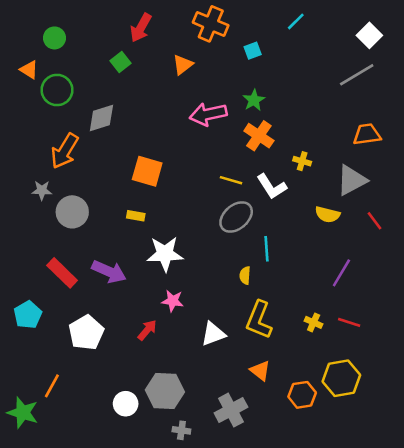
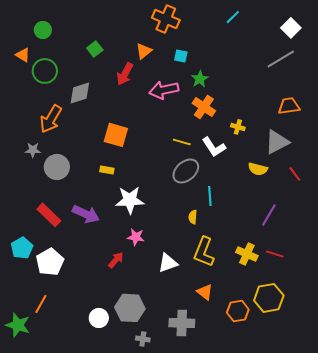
red arrow: (141, 28) -> (125, 74), moved
cyan square: (253, 51) -> (181, 56), moved, turned 32
yellow cross: (314, 322) -> (247, 254), size x1.5
white pentagon: (86, 333) -> (50, 262), moved
gray cross: (231, 410) -> (182, 323), turned 30

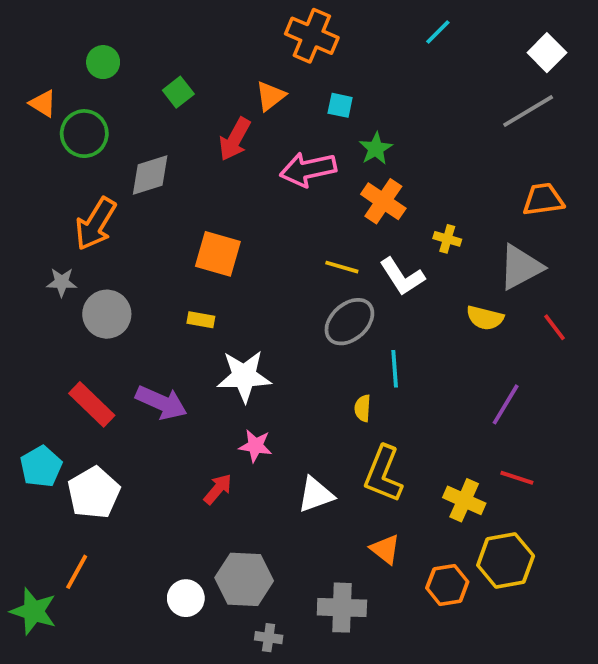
green circle: (43, 30) -> (103, 62), moved
yellow cross: (247, 254) -> (464, 500), moved

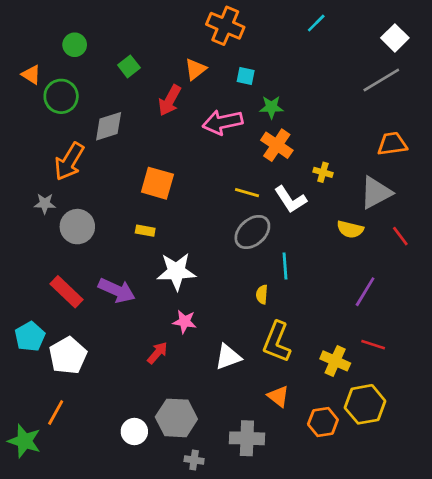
green star: (376, 149) -> (271, 107), turned 30

